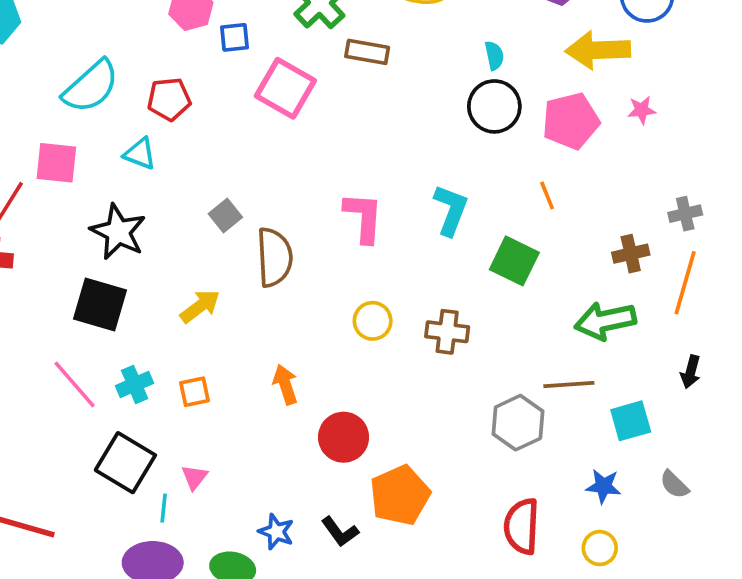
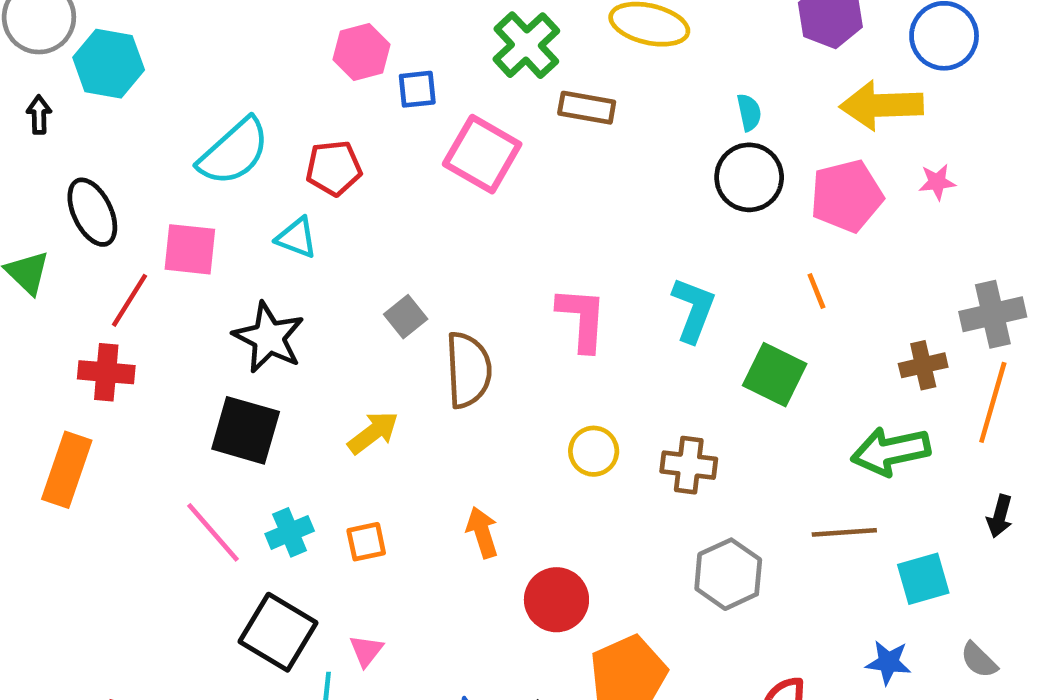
gray cross: (685, 214) -> (993, 314), size x1.5
gray hexagon: (518, 423) -> (728, 574), moved

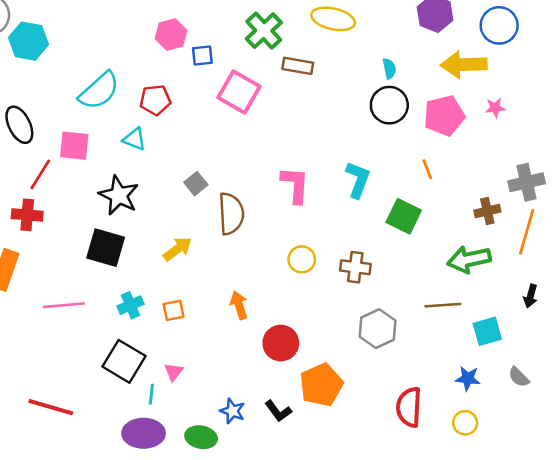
pink line: (213, 532) -> (64, 305), moved, turned -54

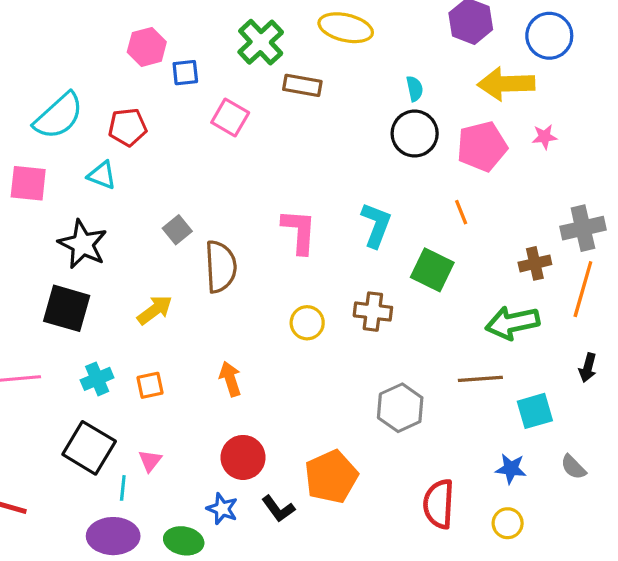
pink square: (239, 92) -> (230, 117), size x0.7
brown cross: (355, 267) -> (373, 312), moved
red circle: (281, 343) -> (243, 457), moved

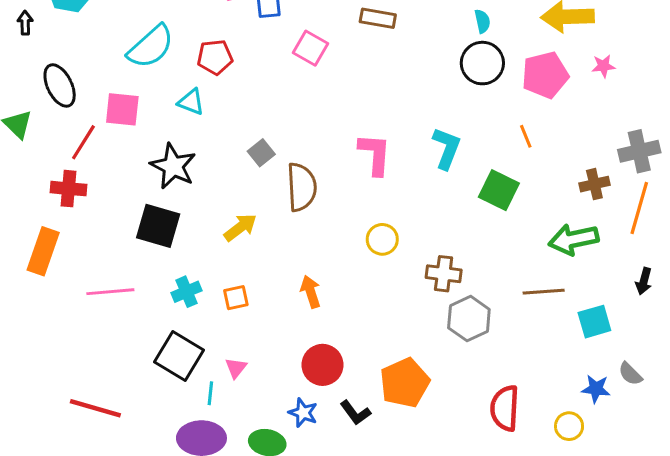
brown cross: (373, 312) -> (444, 274), moved
blue star: (511, 469) -> (596, 389), moved

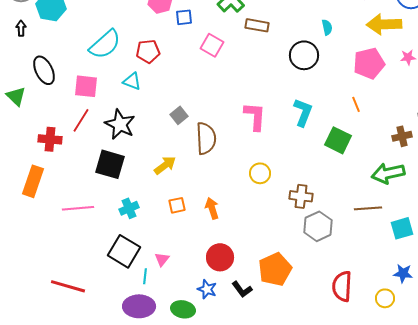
black circle: (482, 63) -> (304, 55), moved
red line: (83, 142) -> (81, 120), moved
orange square: (236, 298) -> (177, 205), moved

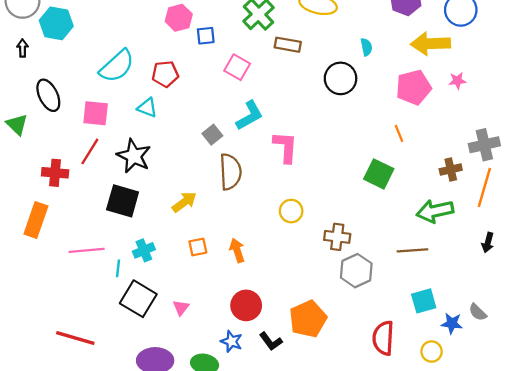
cyan L-shape: (303, 112) -> (250, 116), moved, turned 40
gray square: (179, 115) -> (212, 135), moved
cyan square: (402, 228) -> (424, 301), moved
cyan line: (145, 276) -> (118, 268), moved

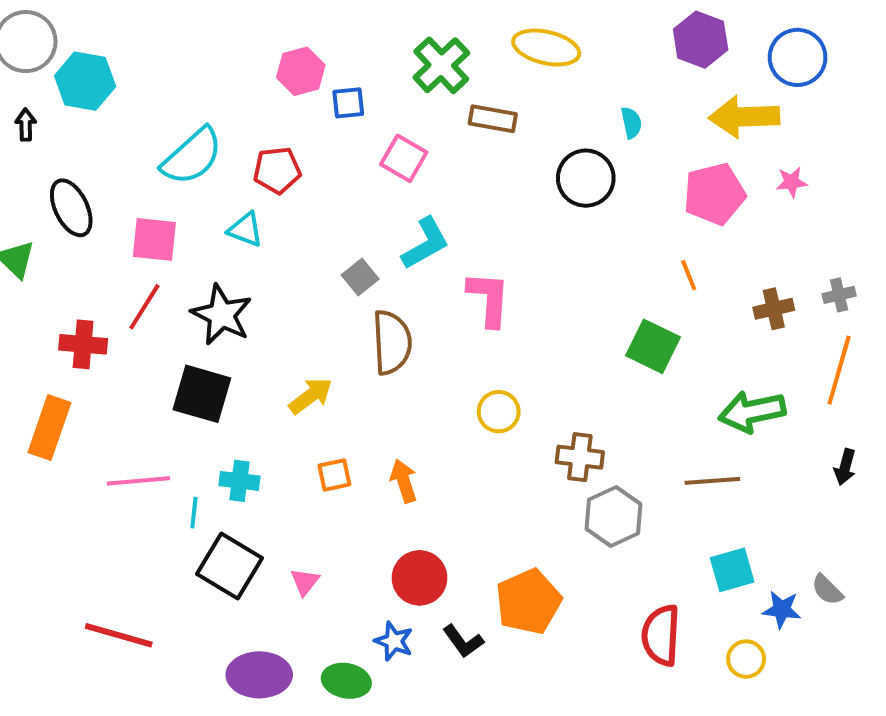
gray cross: (484, 145) -> (839, 295), size x0.6
brown cross: (451, 169) -> (774, 309), moved
cyan cross: (144, 250) -> (239, 481), turned 30

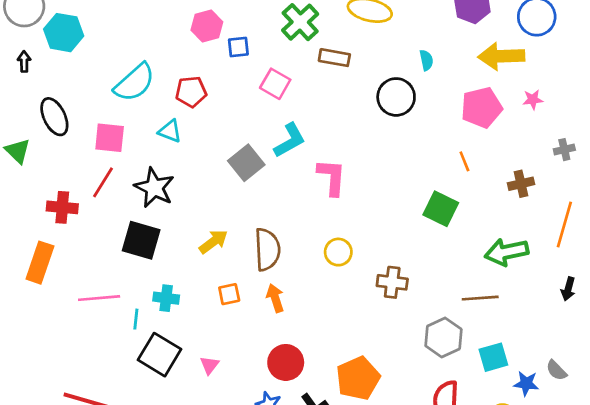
gray square: (360, 277) -> (246, 163), size x1.5
gray cross: (839, 295) -> (564, 150), moved
brown semicircle: (392, 342) -> (267, 249), moved
gray hexagon: (613, 517) -> (443, 337), moved

